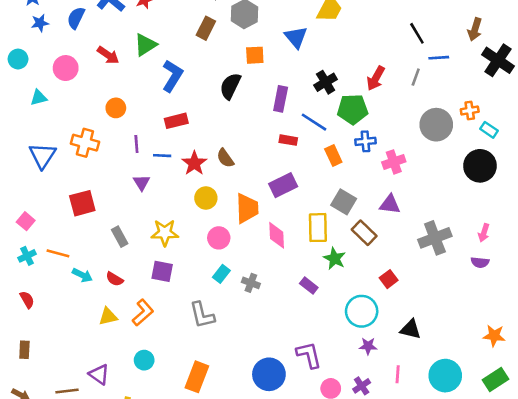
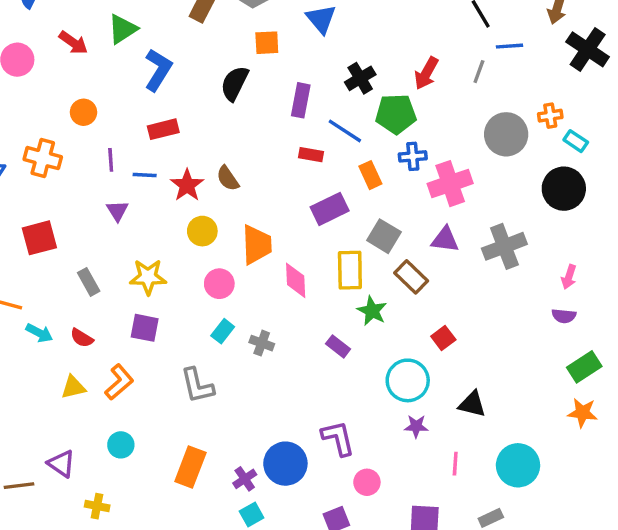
pink cross: (394, 162) -> (450, 184), size x1.4
purple rectangle: (283, 185) -> (330, 209), moved
gray cross: (435, 238) -> (504, 246), moved
green rectangle: (495, 379) -> (584, 367), moved
purple cross: (362, 386) -> (245, 479), moved

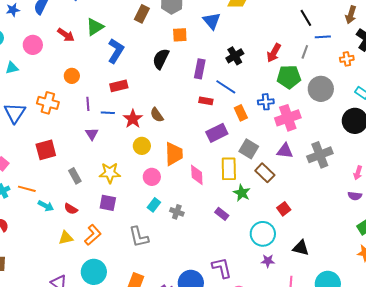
green pentagon: (396, 114) -> (289, 77), moved
orange cross: (550, 116) -> (347, 59), moved
cyan circle: (121, 445) -> (94, 272), size x1.6

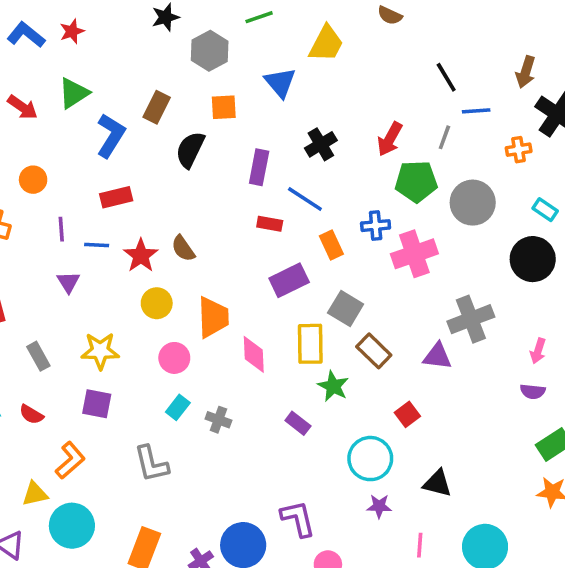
brown rectangle: (142, 14) -> (157, 107), moved
purple triangle: (285, 151) -> (437, 356), moved
yellow triangle: (66, 238) -> (35, 494), moved

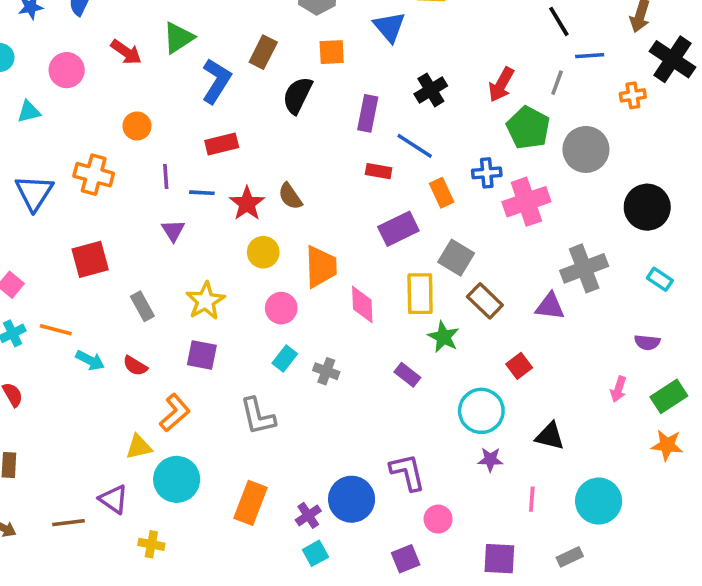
green pentagon: (416, 181) -> (528, 128), turned 30
cyan rectangle: (545, 210) -> (660, 279), moved
yellow star: (100, 351) -> (205, 301), turned -30
pink arrow: (538, 351) -> (618, 389), moved

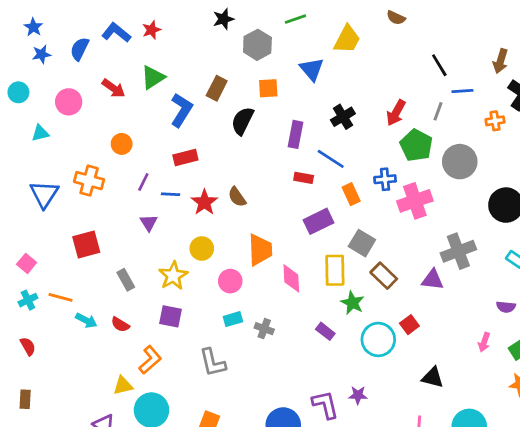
purple line: (166, 176) -> (143, 182), turned 30
yellow circle: (263, 252) -> (202, 248), moved
cyan rectangle: (285, 359) -> (233, 319), turned 36
cyan circle: (481, 411) -> (378, 339), moved
purple star: (490, 460) -> (358, 395), moved

